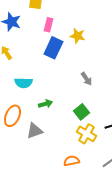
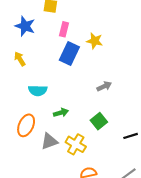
gray arrow: (86, 79) -> (104, 86), turned -80
yellow cross: (86, 134) -> (76, 144), moved

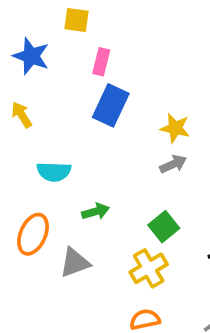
yellow star: (95, 41) -> (175, 128), moved
yellow cross: (76, 144) -> (149, 268), moved, turned 30

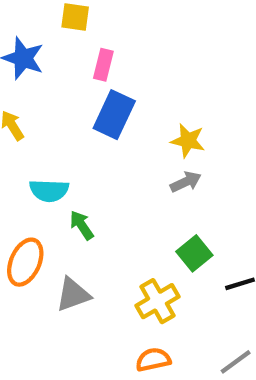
green arrow: (96, 211) -> (82, 225), moved, turned -108
green square: (164, 227) -> (194, 253), moved

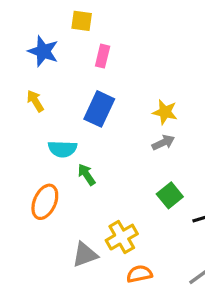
blue rectangle: (114, 115) -> (99, 109), moved
gray triangle: (73, 295) -> (85, 255), moved
yellow cross: (158, 301) -> (122, 237), moved

